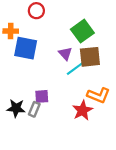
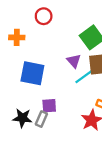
blue square: (26, 48) -> (32, 73), moved

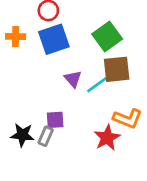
purple triangle: (74, 61) -> (73, 79), moved
blue square: (32, 73) -> (54, 39), moved, turned -30

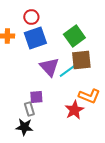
purple triangle: (73, 79) -> (49, 67), size x1.5
black star: (22, 135) -> (24, 127), moved
gray rectangle: (46, 136) -> (29, 109), turned -40

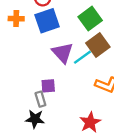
brown square: (81, 60) -> (98, 45), turned -30
red star: (74, 110) -> (90, 122), moved

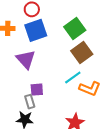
purple triangle: (63, 53) -> (26, 59), moved
cyan line: (82, 57) -> (73, 77), moved

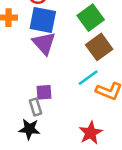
blue square: (36, 30) -> (43, 20), turned 30
purple triangle: (26, 59) -> (44, 43), moved

